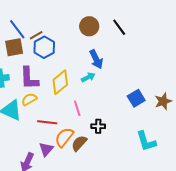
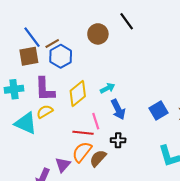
brown circle: (89, 26) -> (98, 34), moved
black line: (119, 27) -> (127, 21), moved
blue arrow: (96, 59) -> (118, 109), moved
red line: (47, 122) -> (83, 133), moved

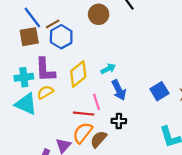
cyan cross: (14, 89) -> (24, 77), moved

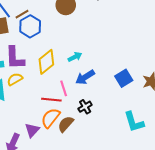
blue arrow: (119, 90) -> (85, 77), turned 84
black cross: (119, 121) -> (85, 107), turned -32

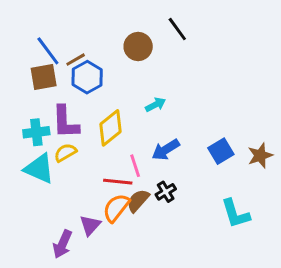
cyan arrow: (75, 57) -> (155, 105), moved
brown semicircle: (66, 124) -> (138, 201), moved

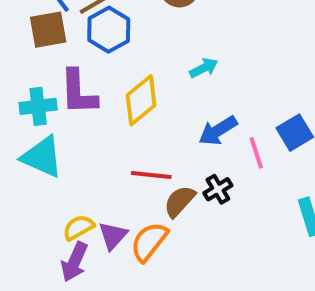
yellow semicircle: (65, 153) -> (78, 228), moved
pink line: (135, 166) -> (256, 153), moved
orange semicircle: (116, 208) -> (149, 242), moved

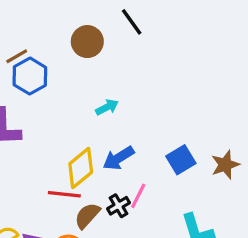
yellow diamond: (141, 100) -> (81, 168), moved
pink line: (256, 153) -> (138, 196), moved, turned 45

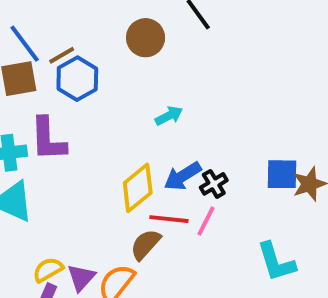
blue square: (181, 160) -> (282, 174), moved, turned 32
red line: (64, 194) -> (169, 219), moved
black cross: (118, 206) -> (214, 184), moved

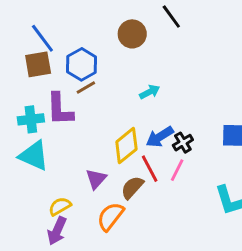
brown line: (62, 55) -> (86, 88), moved
red line: (169, 219) -> (150, 169), turned 56
purple triangle: (81, 278) -> (96, 179), moved

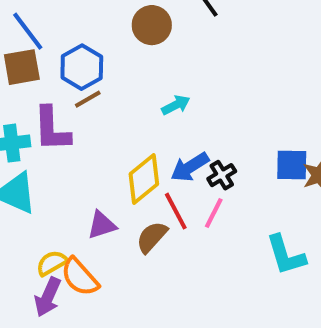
purple triangle: (96, 179) -> (102, 225), turned 30
orange semicircle: (111, 216) -> (80, 277), moved, turned -80

